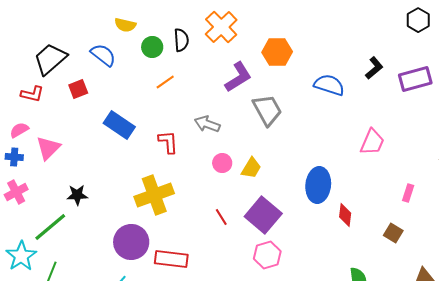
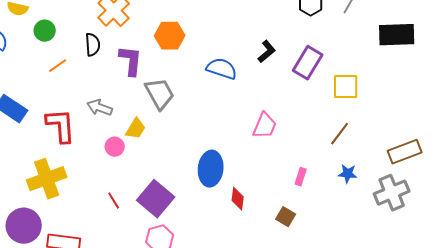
black semicircle: (181, 40) -> (93, 45), moved
purple L-shape: (238, 77) -> (131, 61), turned -52
purple rectangle: (415, 79) -> (308, 63), turned -44
red L-shape: (168, 142) -> (61, 126), size x1.5
yellow trapezoid: (251, 168) -> (136, 129), moved

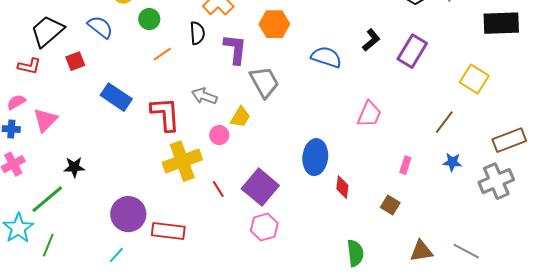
yellow square: (346, 87) -> (474, 79), moved, turned 32
yellow cross: (47, 179) -> (182, 161), moved

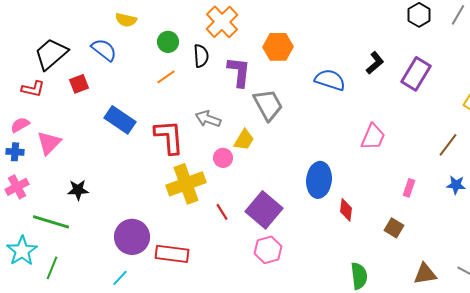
green circle: (149, 19) -> (168, 42), moved
green line: (47, 199) -> (51, 222), turned 57

